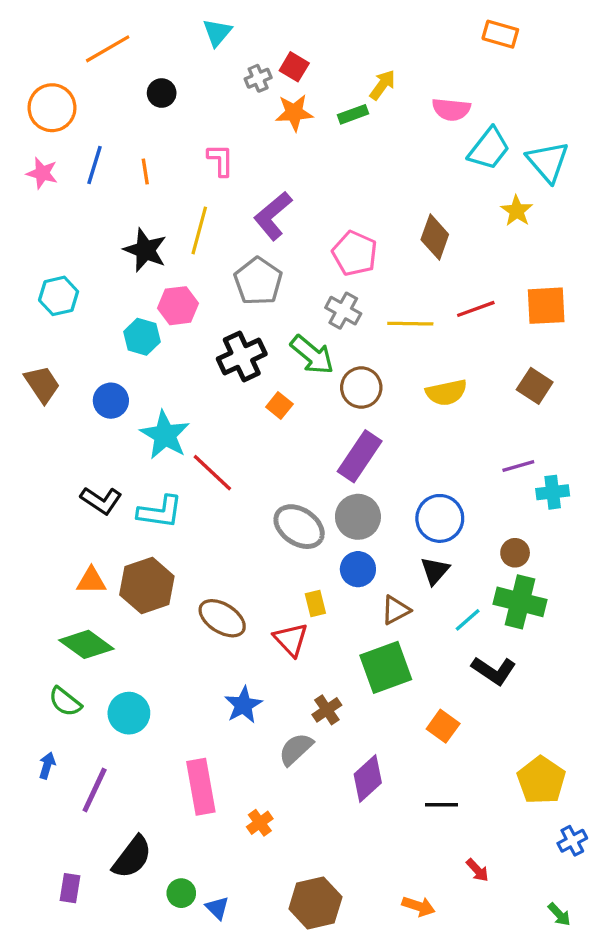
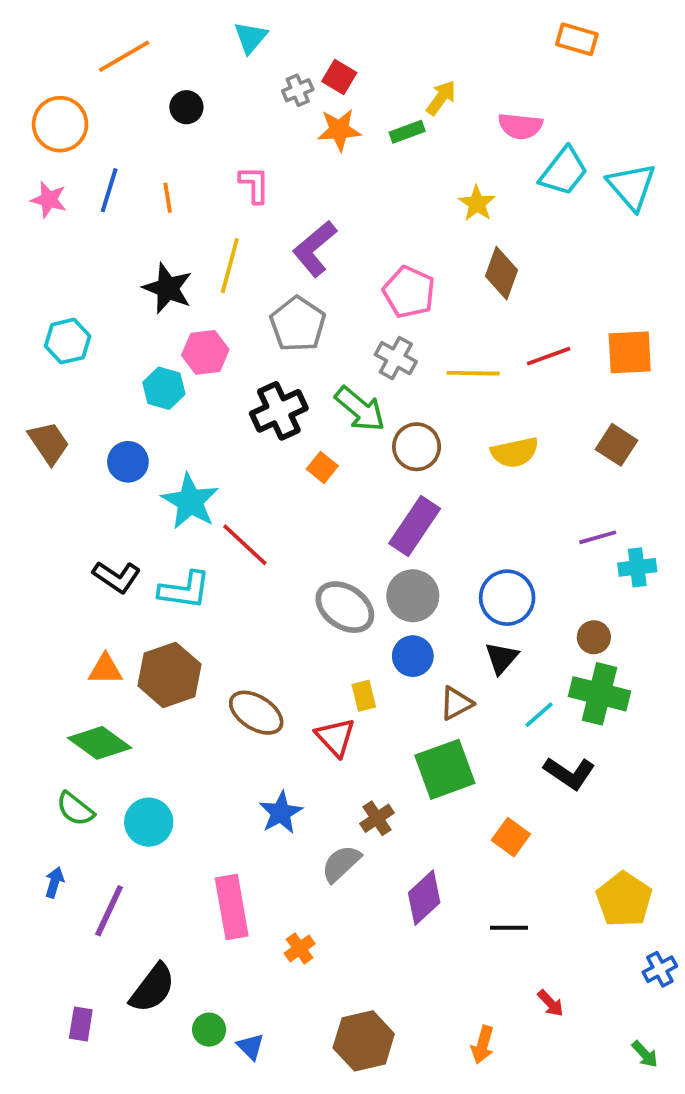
yellow star: (517, 211) -> (477, 203), moved
orange arrow: (419, 906) -> (483, 1045), turned 88

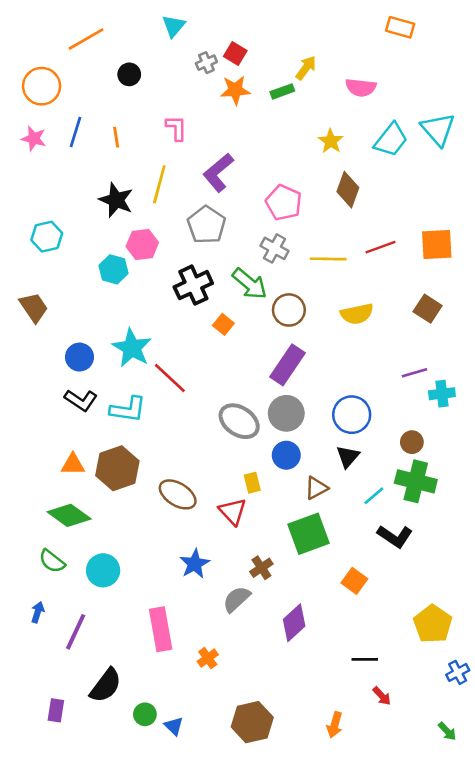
cyan trapezoid: (564, 171) -> (391, 140), moved
blue circle: (128, 462) -> (79, 357), moved
black line: (509, 928) -> (365, 659), moved

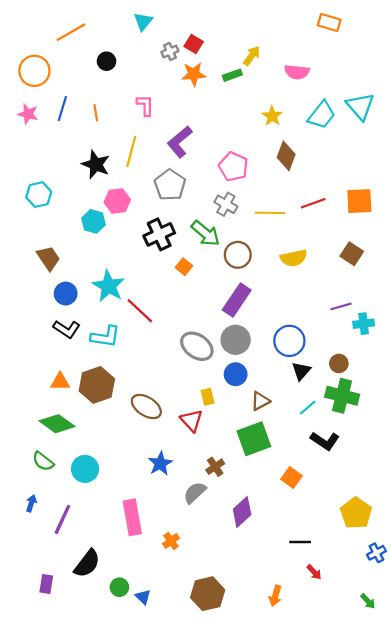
brown trapezoid: (34, 307) -> (48, 258), moved
black triangle: (348, 456) -> (301, 371), moved

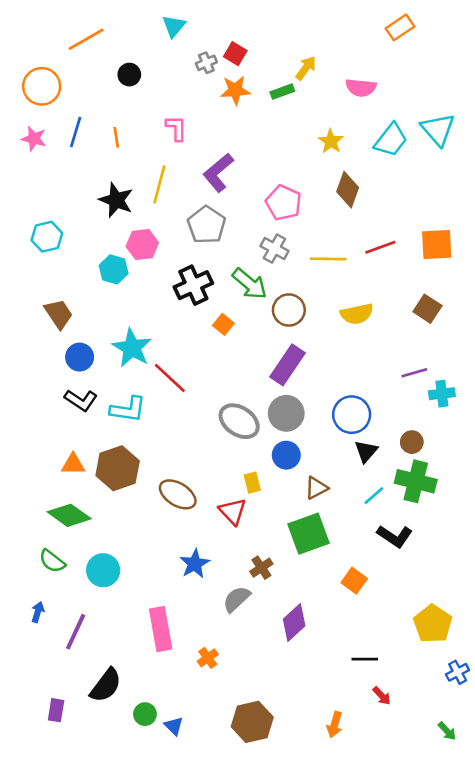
orange rectangle: (329, 22) -> (400, 27), turned -50

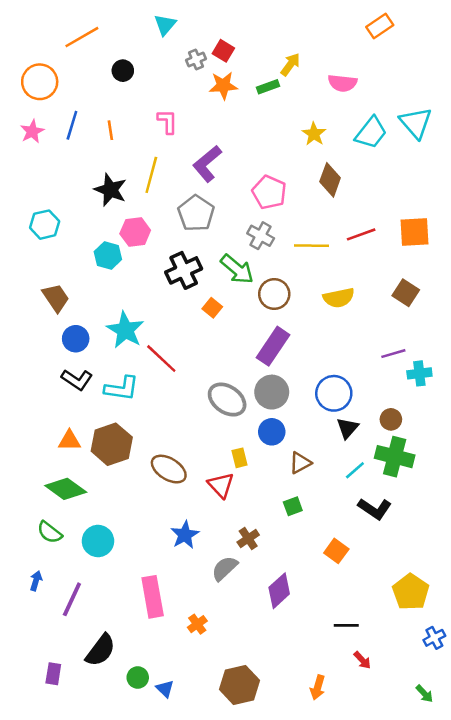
pink star: (34, 139) -> (32, 131), turned 30
green square: (308, 534) -> (293, 506), size x0.5

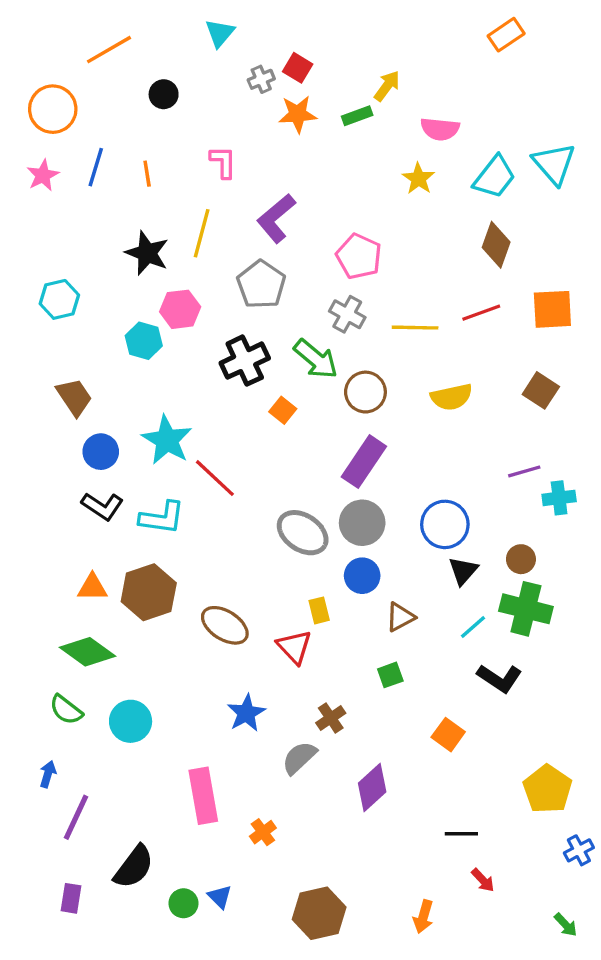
pink semicircle: (342, 83) -> (440, 129), moved
brown diamond: (330, 180) -> (496, 245), moved
purple line: (72, 599) -> (76, 817), moved
blue triangle: (165, 689) -> (220, 897), moved

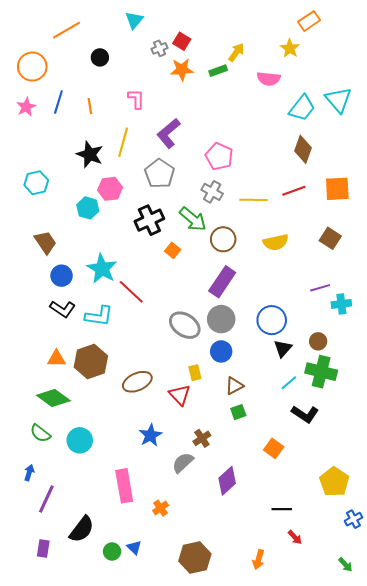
yellow star: (418, 179) -> (290, 48), moved
brown triangle: (400, 617) -> (234, 386), moved
brown ellipse: (225, 625) -> (137, 382), turned -56

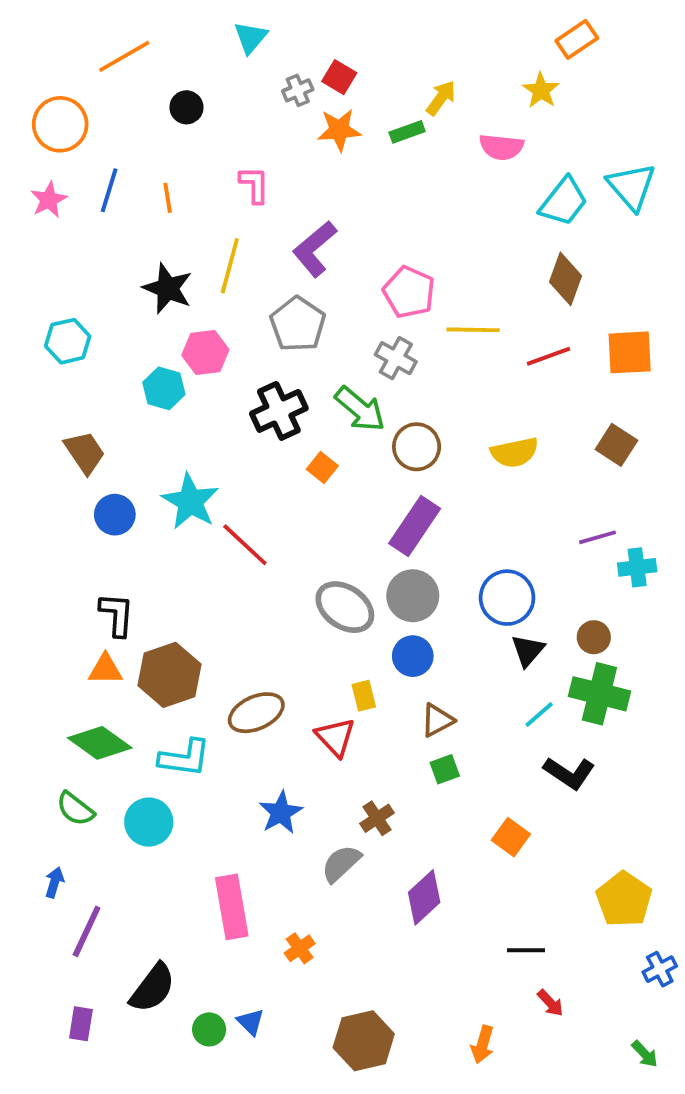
yellow line: (253, 200) -> (473, 330), moved
black L-shape: (63, 309) -> (117, 615), moved, turned -120
cyan L-shape: (99, 316) -> (185, 758), moved

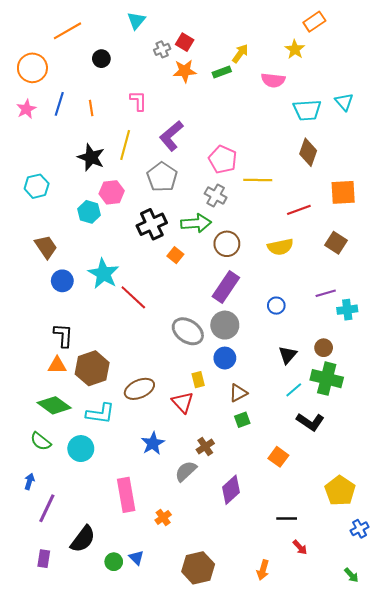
cyan triangle: (632, 187) -> (344, 102), size x0.7
cyan trapezoid: (564, 202) -> (307, 110), turned 48
red line: (549, 356) -> (299, 210), moved
green arrow: (360, 409) -> (196, 223), turned -44
blue circle: (507, 598) -> (276, 306), moved, size x0.6

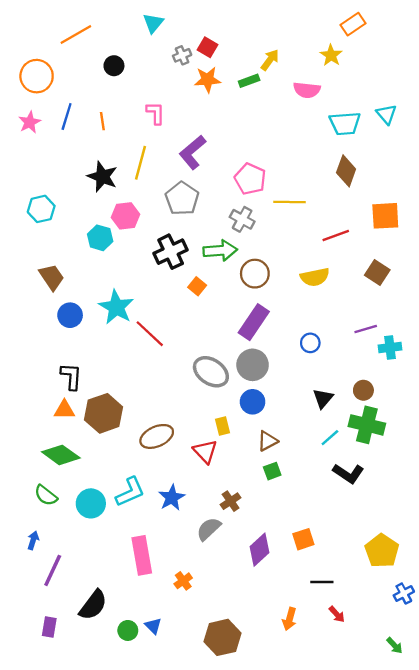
cyan L-shape: (100, 414) -> (130, 492), moved, turned -32
orange square: (278, 457) -> (303, 539), moved, turned 36
orange arrow: (263, 570) -> (289, 619), moved

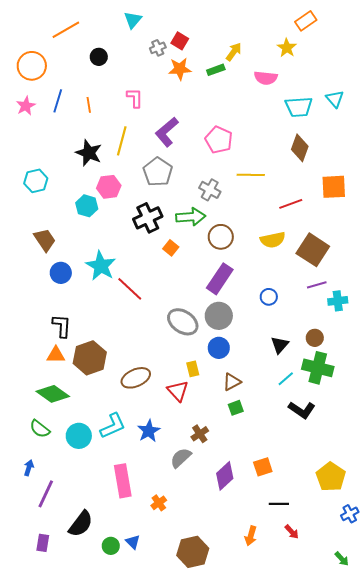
pink pentagon: (250, 179) -> (219, 140), moved
brown square: (377, 272) -> (313, 250), moved, size x1.5

